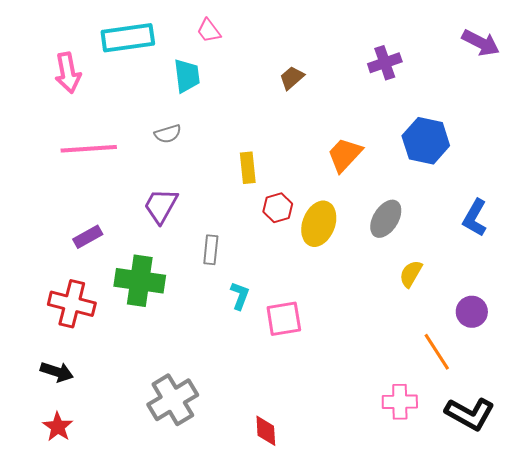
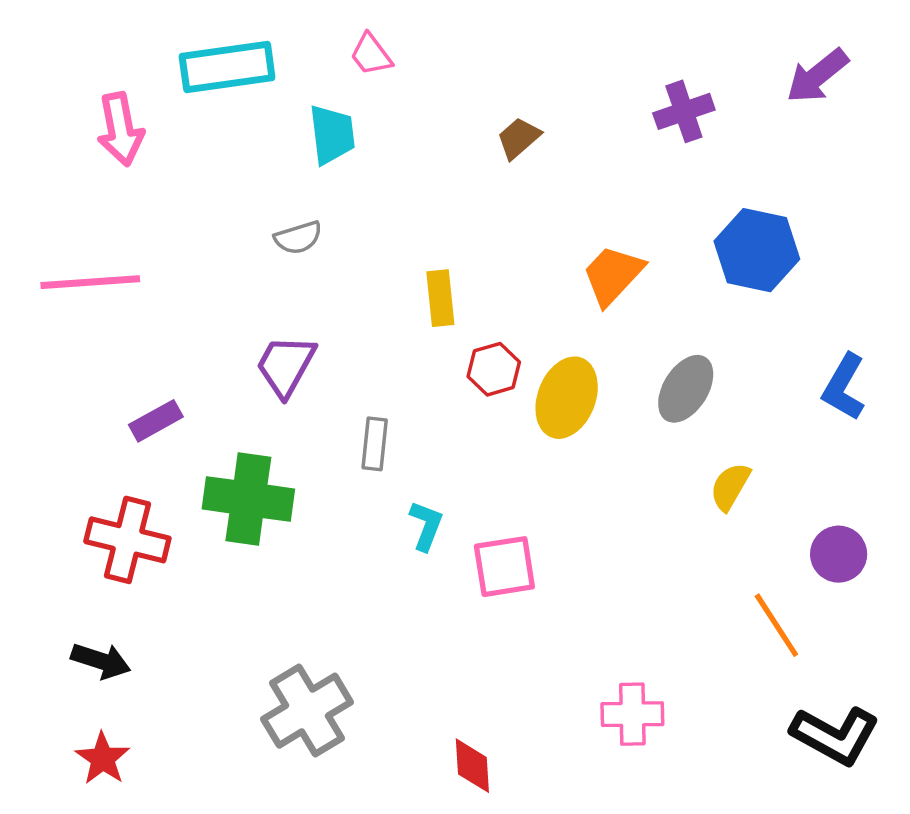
purple arrow: (481, 43) -> (817, 76), moved, turned 114
pink line: (89, 149) -> (90, 282), moved
pink cross: (400, 402) -> (632, 714), moved

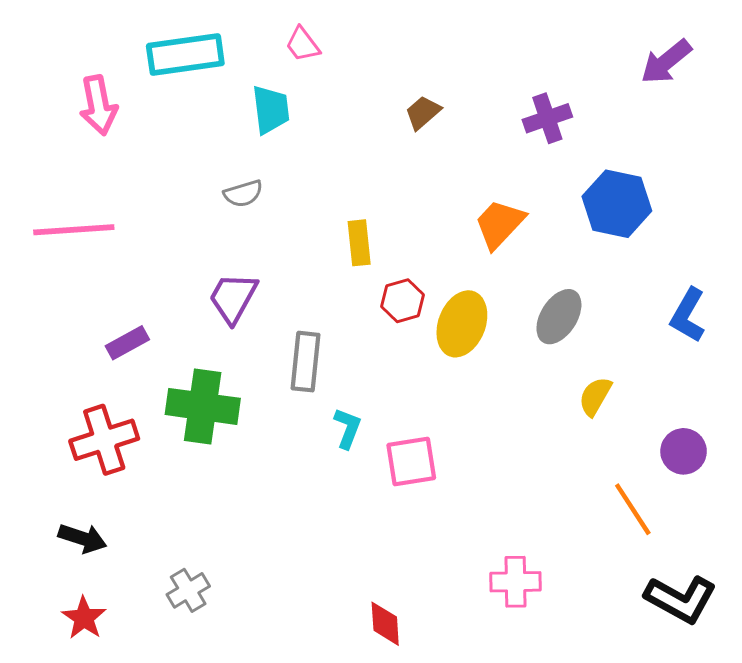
purple cross: (684, 111) -> (547, 118), moved
gray rectangle: (375, 444) -> (306, 362), size x1.4
red cross: (127, 540) -> (104, 440), turned -32
gray cross: (307, 711) -> (188, 590), moved, size x0.6

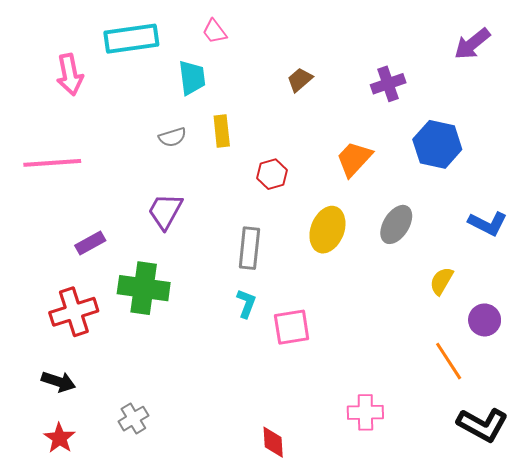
yellow rectangle: (359, 243) -> (222, 131), moved
red hexagon: (403, 301) -> (272, 174), moved
blue L-shape: (688, 315) -> (488, 223), turned -93
gray rectangle: (306, 362) -> (249, 248), moved
yellow semicircle: (595, 396) -> (441, 281), moved

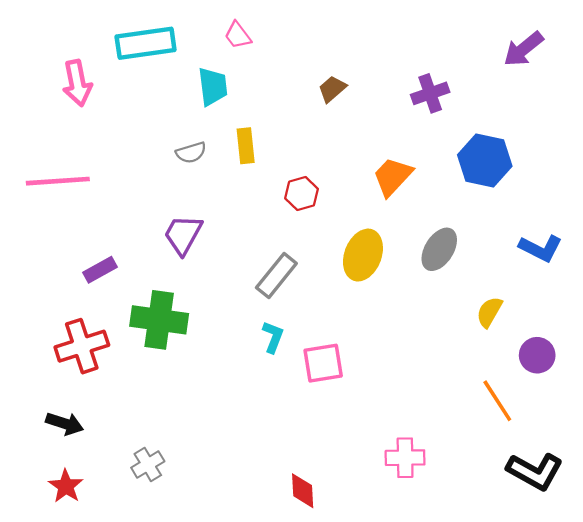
gray rectangle: (249, 248) -> (276, 276), turned 33

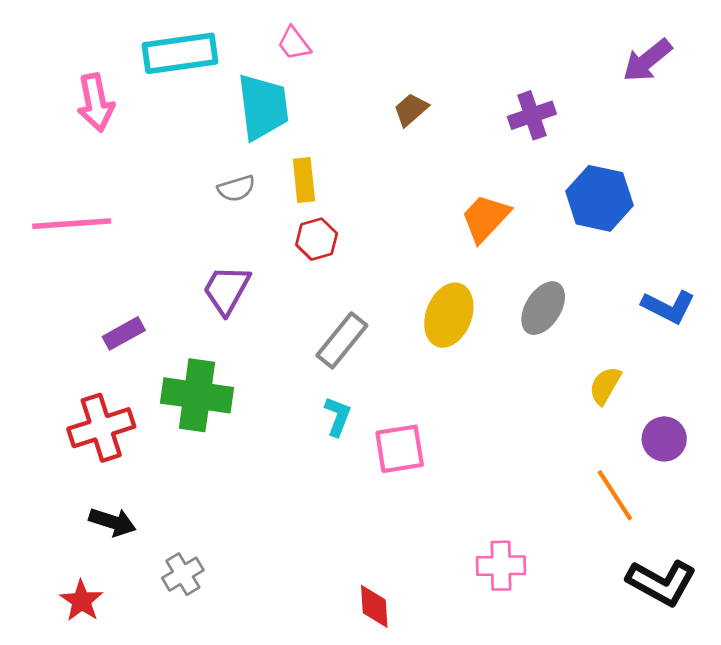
cyan trapezoid: (213, 87) -> (263, 107), size x1.4
red hexagon: (301, 194) -> (317, 239), moved
black arrow: (65, 424) -> (112, 522), moved

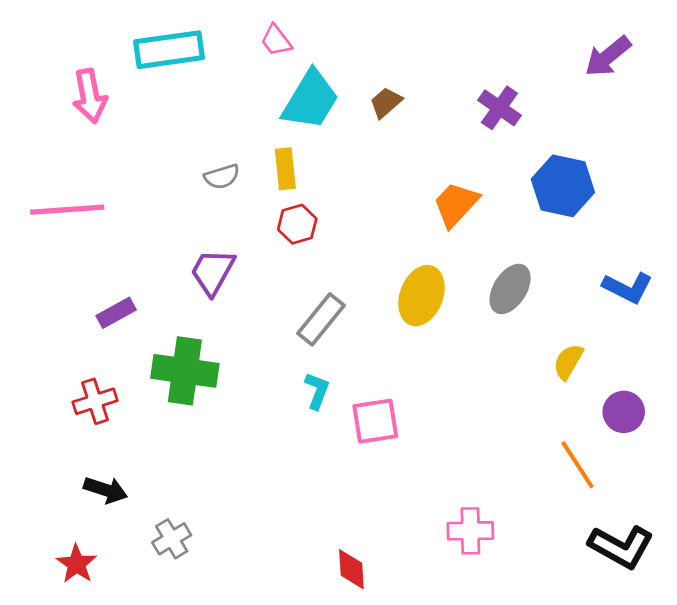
cyan trapezoid: (263, 107) -> (310, 100), moved, turned 38
purple cross: (532, 115) -> (499, 108), turned -36
red cross: (101, 428) -> (95, 401), size x0.7

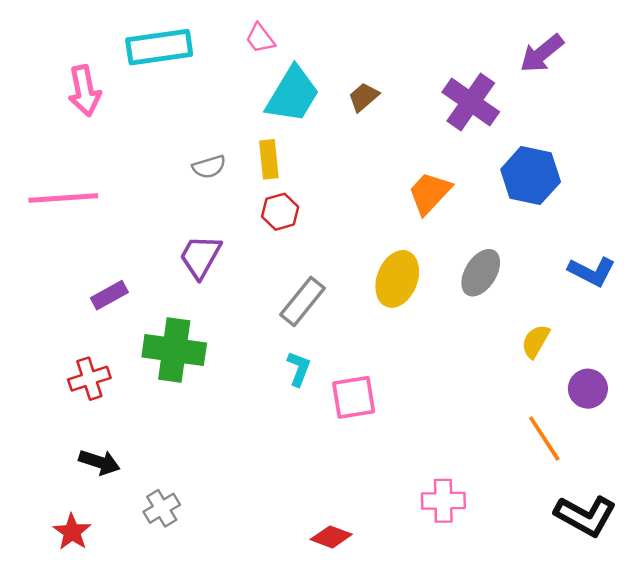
purple arrow: (608, 56) -> (542, 53), moved
purple cross: (499, 108) -> (471, 102), size x1.4
red diamond: (351, 569) -> (331, 537), turned -66

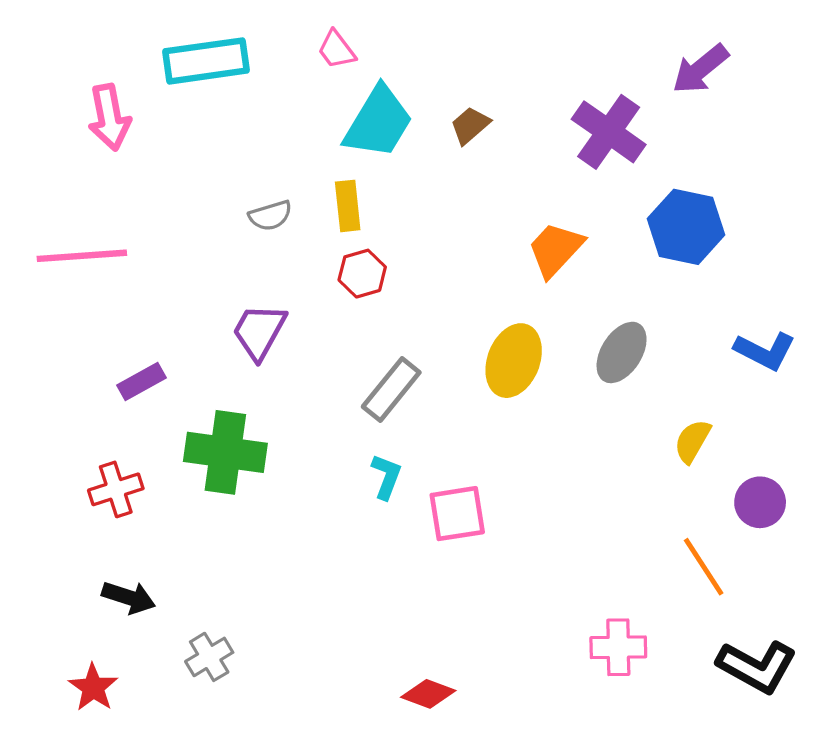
pink cross: (443, 501) -> (618, 647), moved

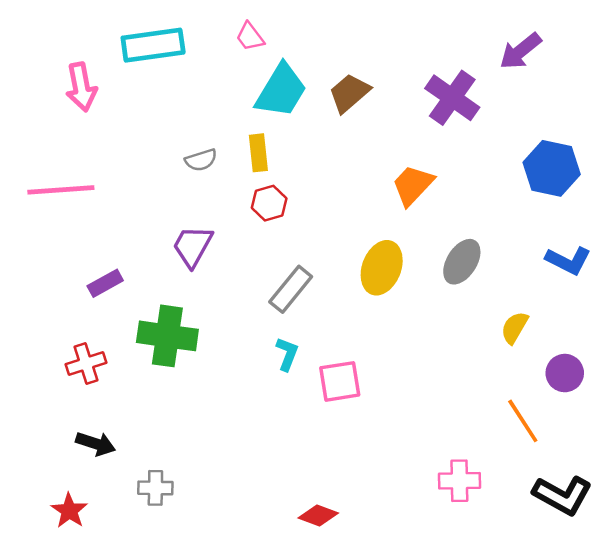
brown trapezoid: (470, 125) -> (349, 93), size x1.4
blue hexagon: (686, 227) -> (552, 168), moved
gray cross: (209, 657) -> (155, 488), turned 32

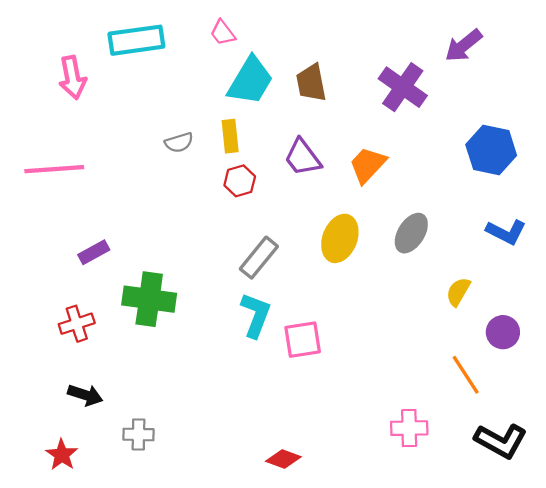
brown trapezoid: (349, 93) -> (311, 83), turned -60
purple trapezoid: (193, 246) -> (303, 157), moved, turned -66
cyan L-shape: (287, 354) -> (256, 315), size x1.5

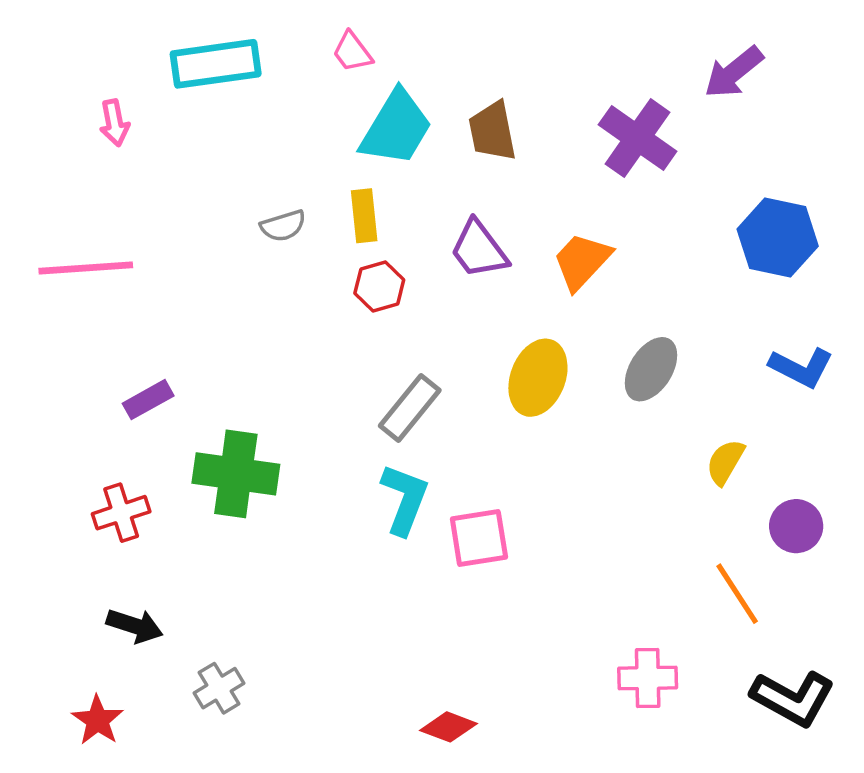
pink arrow: (72, 78) -> (114, 123), size x0.7
gray cross: (139, 434) -> (219, 688), turned -32

